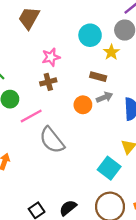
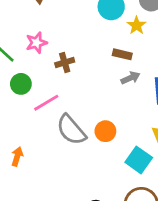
pink star: (51, 57) -> (36, 43), moved
orange circle: (83, 105) -> (105, 131), moved

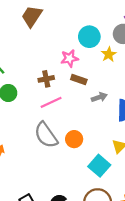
pink star: (36, 43) -> (69, 58), moved
brown rectangle: (122, 54) -> (79, 80), moved
pink line: (46, 103) -> (51, 102), moved

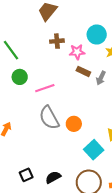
brown cross: (46, 79) -> (57, 41), moved
gray arrow: (99, 97) -> (101, 78), moved, turned 128
pink line: (51, 102) -> (45, 88), moved

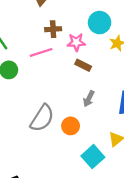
gray arrow: (101, 78) -> (89, 99), moved
pink line: (45, 88) -> (41, 52), moved
gray semicircle: (49, 118) -> (42, 118), turned -120

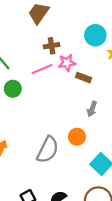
pink star: (76, 42) -> (67, 63), moved
gray semicircle: (42, 118) -> (48, 150), moved

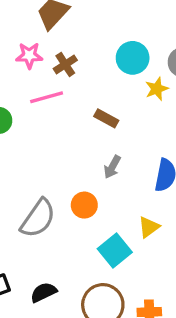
brown cross: (52, 46) -> (65, 64), turned -32
pink star: (67, 63) -> (29, 55), moved

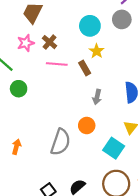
yellow star: (157, 89) -> (97, 51), moved
pink line: (47, 97) -> (57, 64), moved, turned 36
brown rectangle: (106, 118) -> (85, 68), turned 48

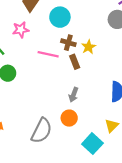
cyan circle: (90, 26) -> (60, 17), moved
brown cross: (50, 42) -> (68, 43), moved, turned -32
gray arrow: (97, 97) -> (73, 95), moved

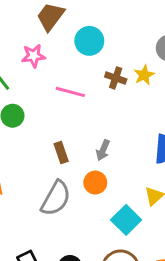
brown cross: (68, 43) -> (116, 78), moved
yellow star: (89, 47) -> (144, 75), moved
brown rectangle: (75, 62) -> (61, 152), moved

